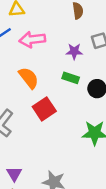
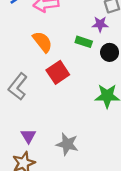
purple star: (74, 51) -> (100, 24), moved

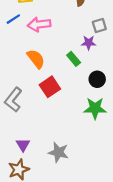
green rectangle: (84, 42) -> (74, 59), turned 32
black circle: (110, 52) -> (97, 79), moved

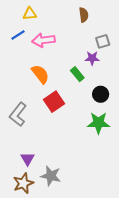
gray star: (58, 152) -> (51, 176), moved

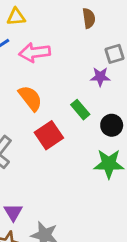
green rectangle: (77, 74) -> (80, 110), moved

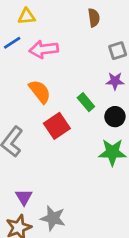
purple star: (100, 77) -> (115, 81), moved

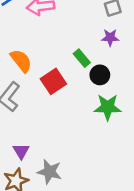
orange semicircle: (40, 92) -> (21, 61), moved
black circle: (115, 117) -> (100, 75), moved

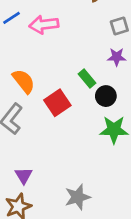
gray star: (49, 172) -> (78, 197), moved, turned -30

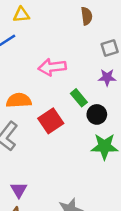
pink arrow: (44, 25) -> (52, 67), moved
orange semicircle: (24, 81) -> (19, 100), turned -55

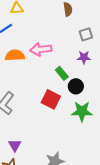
orange semicircle: (19, 100) -> (15, 55), moved
red square: (51, 121) -> (51, 99), moved, turned -30

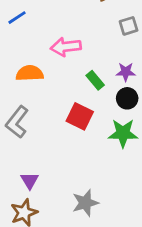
orange semicircle: (15, 55) -> (30, 73), moved
purple star: (84, 57) -> (126, 72), moved
black circle: (76, 86) -> (127, 98), moved

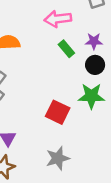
pink arrow: (66, 47) -> (58, 19), moved
red square: (80, 116) -> (58, 112), moved

